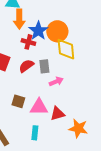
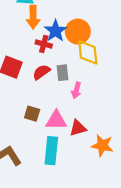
pink arrow: (56, 81) -> (76, 90), turned 128
cyan rectangle: (35, 133) -> (51, 151), size x1.6

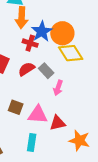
yellow diamond: (88, 52) -> (71, 53), turned -30
gray rectangle: (63, 73) -> (46, 71), turned -40
cyan rectangle: (51, 151) -> (32, 143), size x0.7

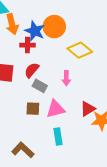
yellow diamond: (71, 53) -> (80, 50), moved
gray rectangle: (46, 71) -> (40, 86), moved
red triangle: (58, 123) -> (88, 109), moved

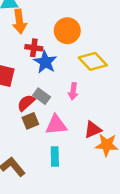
blue star: (35, 31) -> (45, 62), moved
red semicircle: (32, 70) -> (26, 103), moved
brown square: (33, 109) -> (30, 121), turned -32

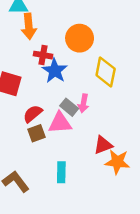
yellow diamond: (93, 61) -> (106, 72), turned 52
gray rectangle: (42, 96) -> (69, 107), moved
pink triangle: (56, 125) -> (60, 123), moved

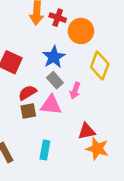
red cross: (43, 55) -> (58, 18), moved
gray rectangle: (69, 107) -> (55, 80), moved

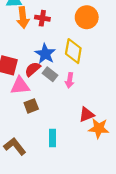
orange circle: (81, 31) -> (87, 17), moved
yellow diamond: (100, 65) -> (73, 51), moved
red semicircle: (27, 93) -> (33, 69), moved
pink triangle: (51, 105) -> (20, 86), moved

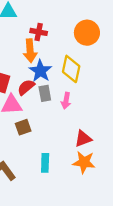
orange arrow: (23, 17) -> (30, 51), moved
gray rectangle: (50, 74) -> (45, 93), turned 40
orange star: (99, 128) -> (84, 162), moved

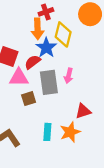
red cross: (39, 32) -> (46, 12), turned -32
yellow diamond: (71, 69) -> (63, 34), moved
gray rectangle: (45, 93) -> (49, 82), moved, size x1.6
orange star: (84, 162) -> (70, 132), moved, turned -30

